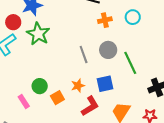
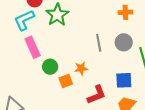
blue square: (105, 84) -> (124, 80), moved
orange star: (78, 86) -> (81, 68), moved
pink rectangle: (24, 102) -> (33, 47), moved, size x1.5

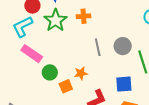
orange cross: (125, 12) -> (84, 16), moved
pink rectangle: (33, 47) -> (32, 54), turned -30

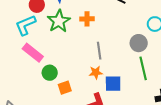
gray circle: (123, 46) -> (139, 43), moved
orange star: (81, 73) -> (96, 72), moved
blue square: (124, 84) -> (113, 84), moved

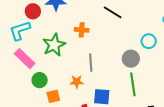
green star: (59, 21) -> (54, 45), moved
orange star: (96, 72) -> (77, 82), moved

